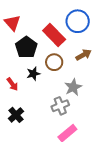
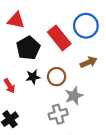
red triangle: (12, 23) -> (16, 20), turned -42
brown circle: (54, 62) -> (57, 77), moved

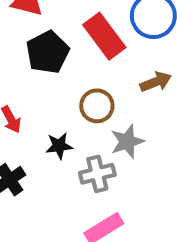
black star: (33, 77) -> (59, 146), moved

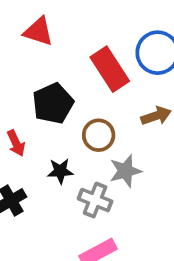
black pentagon: (48, 52) -> (53, 103), moved
gray cross: (97, 174) -> (95, 200), turned 32

